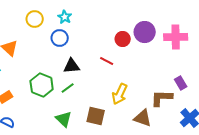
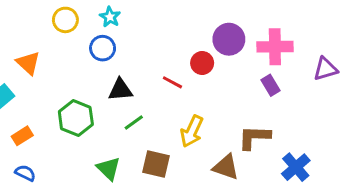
red circle: (123, 39) -> (202, 63), moved
purple rectangle: (181, 83) -> (270, 85), moved
green line: (68, 88) -> (134, 122), moved

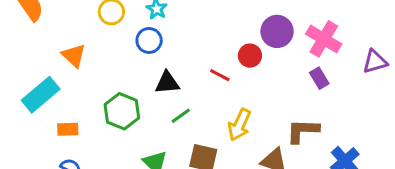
pink cross: (275, 47) -> (324, 39), turned 32
orange rectangle: (22, 136) -> (68, 129), turned 30

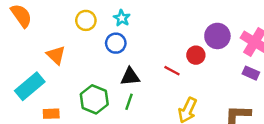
purple rectangle: (319, 78) -> (251, 73), turned -35
green line: (181, 116) -> (129, 102), moved, turned -35

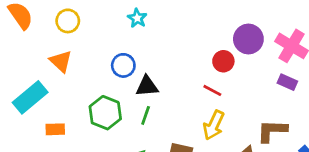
yellow circle: (86, 20) -> (68, 21), moved
blue circle: (116, 43) -> (123, 65), moved
red line: (172, 71) -> (212, 90), moved

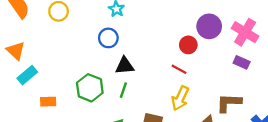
orange triangle: (61, 61) -> (16, 51), moved
blue circle: (123, 65) -> (108, 38), moved
cyan rectangle: (30, 97) -> (27, 75), size x0.7

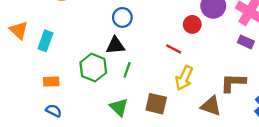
blue circle: (108, 38) -> (122, 17), moved
black triangle: (125, 66) -> (115, 45), moved
red line: (179, 69) -> (174, 49), moved
cyan rectangle: (27, 75) -> (45, 41), moved, turned -30

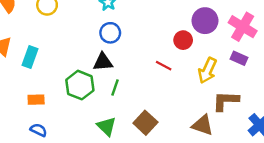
yellow arrow: (184, 78) -> (207, 70), moved
brown square: (156, 104) -> (145, 123), turned 30

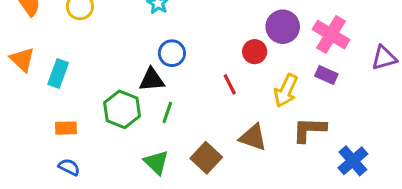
blue circle: (110, 33) -> (172, 53), moved
red line: (164, 66) -> (230, 84), turned 35
brown triangle: (203, 125) -> (253, 137), moved

